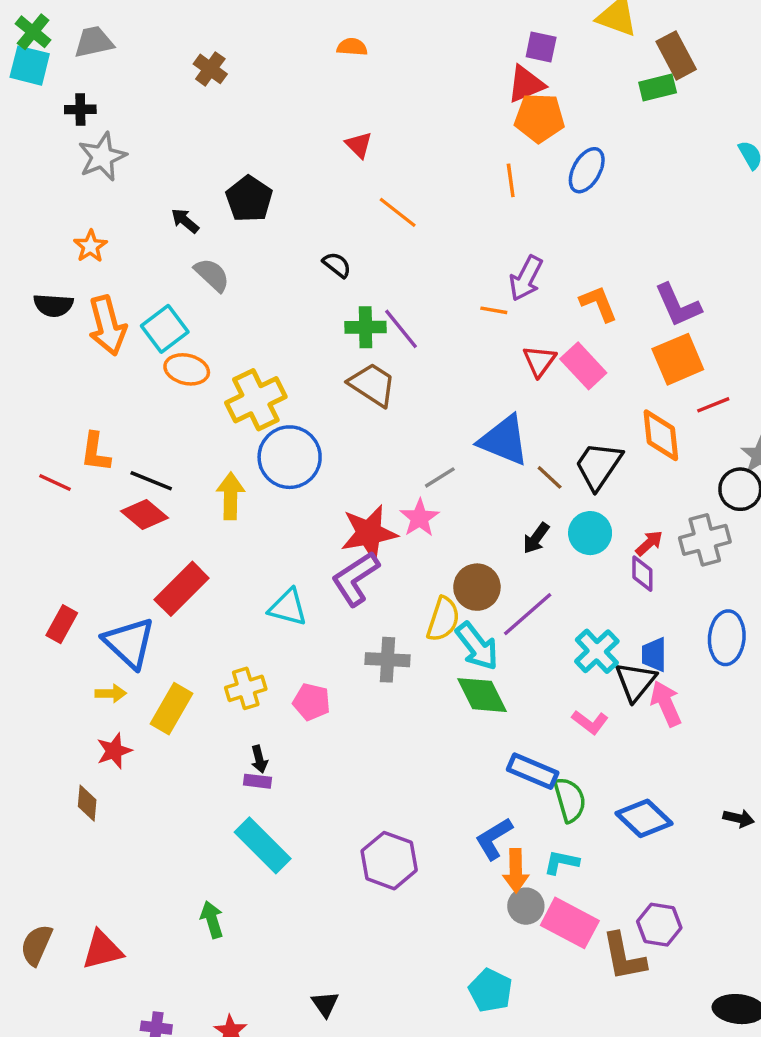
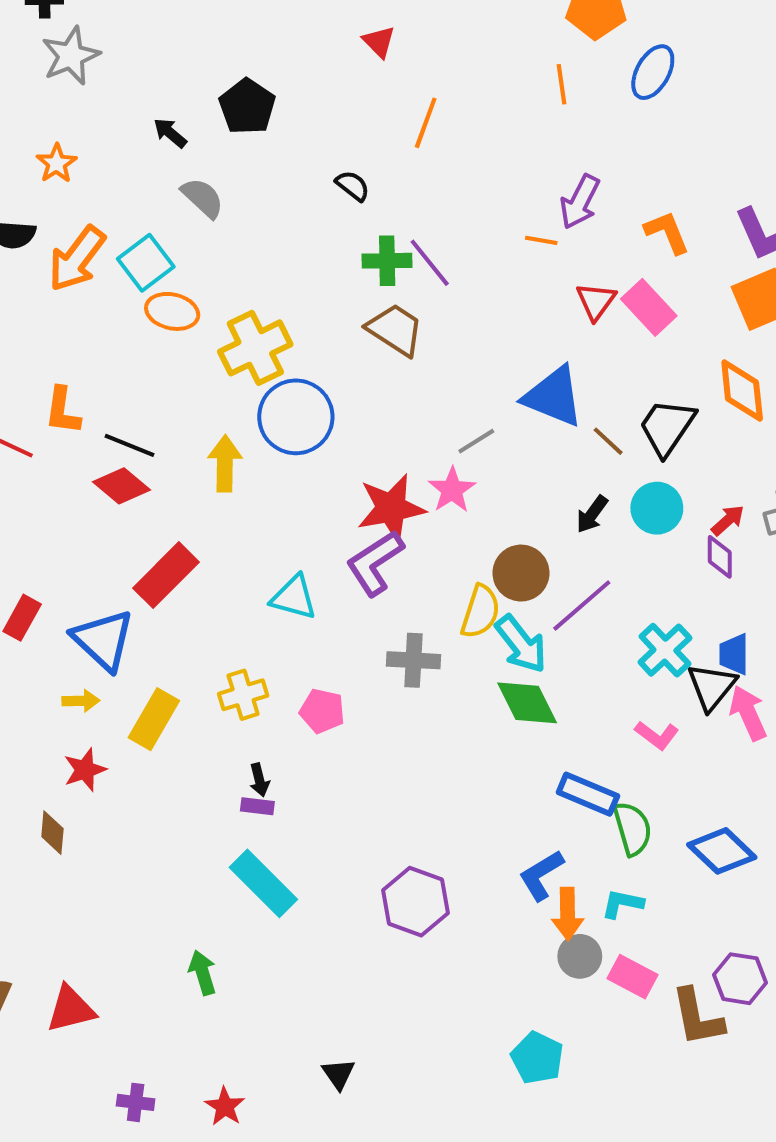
orange line: (398, 212) -> (426, 123), turned 72
orange arrow: (107, 325) -> (77, 259), turned 52
pink rectangle: (570, 923) -> (633, 977), size x0.7

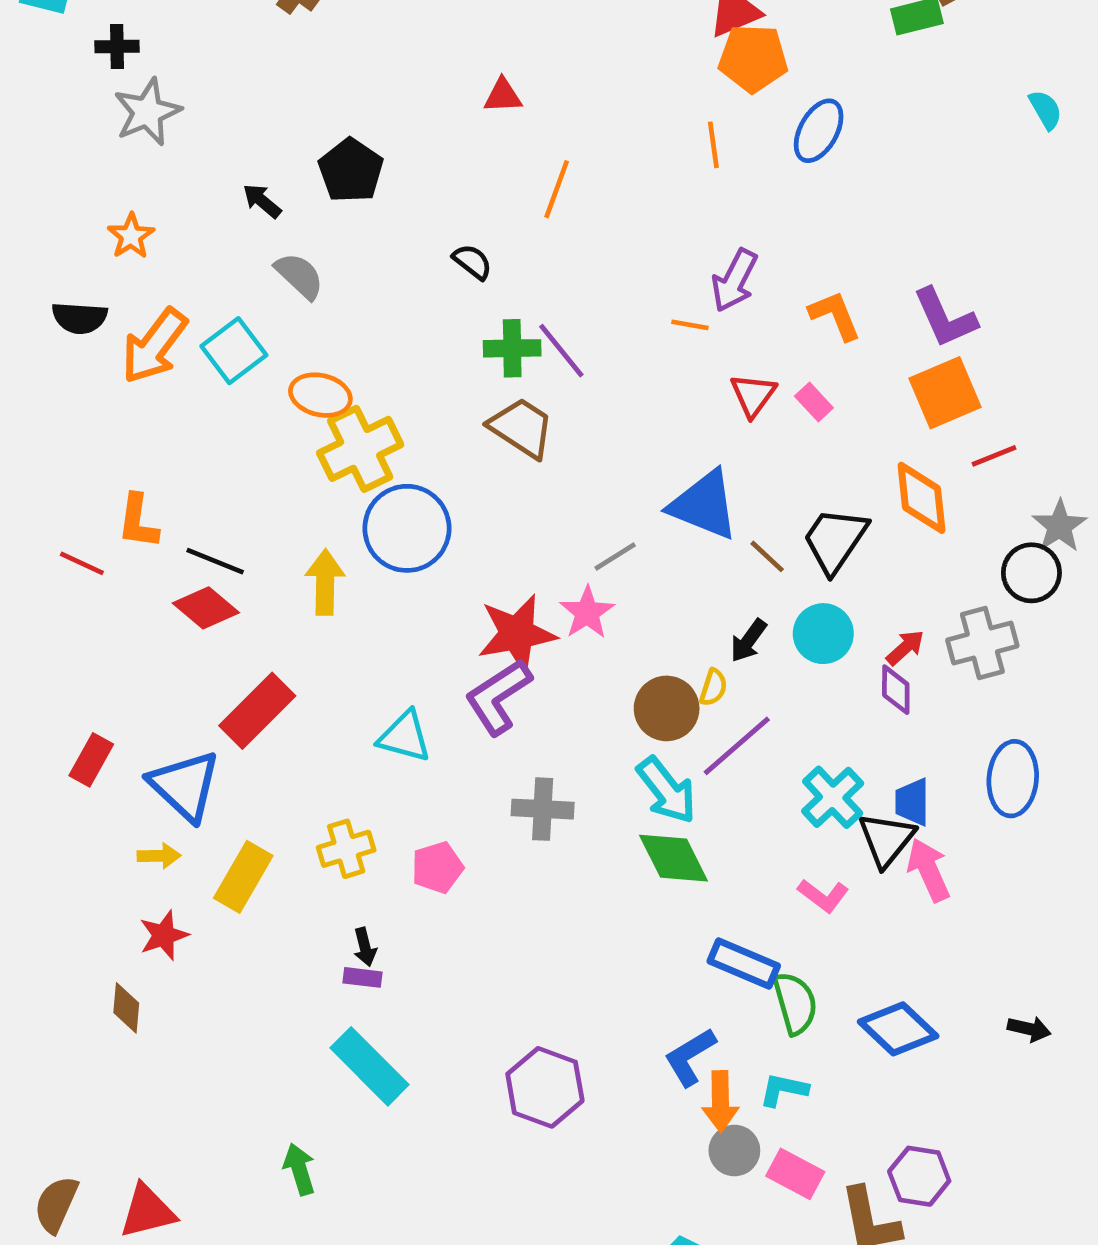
red triangle: (379, 42) -> (503, 96), turned -48
pink rectangle: (649, 307) -> (814, 402), size x0.6
orange ellipse: (172, 311) -> (320, 395), moved
yellow semicircle: (480, 612) -> (713, 687), moved, size x0.6
pink pentagon: (322, 711) -> (437, 867), turned -30

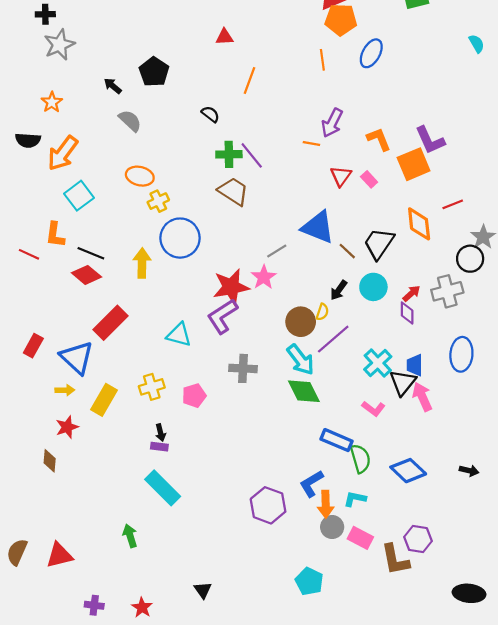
cyan square: (234, 351) -> (79, 196), moved
orange square: (945, 393) -> (414, 164), moved
yellow cross: (360, 449) -> (158, 201), size x0.6
purple hexagon: (545, 1087) -> (268, 505), moved

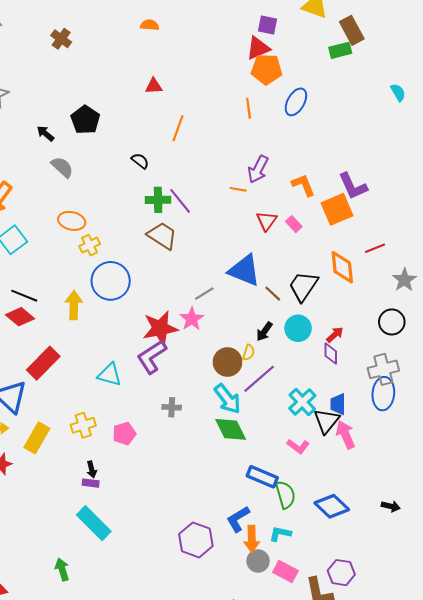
black circle: (470, 259) -> (392, 322), moved
gray cross: (447, 291) -> (383, 369), moved
gray cross: (243, 368) -> (172, 407), size x0.7

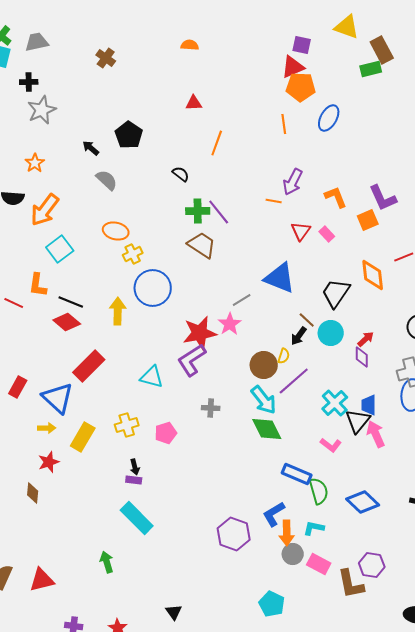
orange square: (337, 209) -> (368, 220), size x0.7
brown line: (273, 294) -> (307, 320), moved

